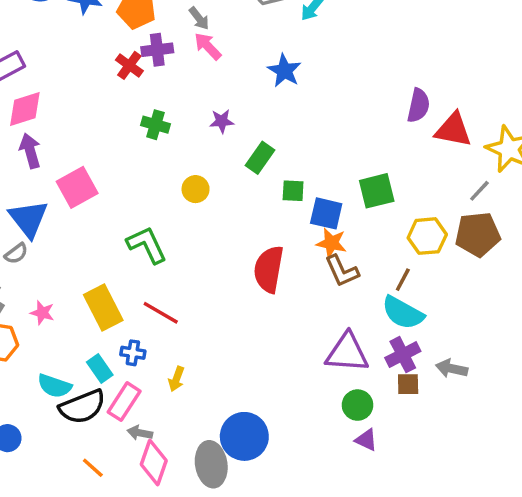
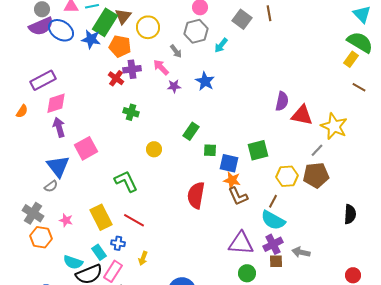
gray arrow: (199, 18) -> (176, 51), moved
purple star: (222, 121) -> (174, 86), moved

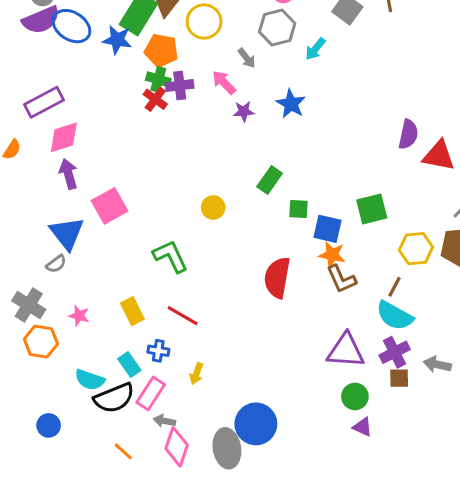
green cross: (131, 112) -> (158, 79), moved
yellow rectangle: (101, 217) -> (132, 311), size x0.7

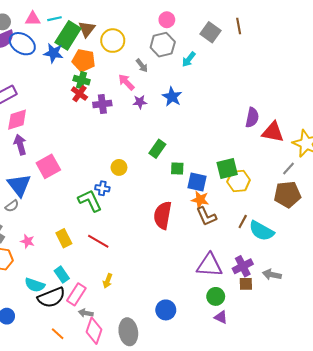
purple cross: (180, 86) -> (102, 104), moved
yellow hexagon: (416, 249) -> (239, 181), moved
cyan semicircle: (395, 316) -> (261, 231), moved
blue cross: (158, 351) -> (102, 188), moved
blue circle: (256, 424) -> (166, 310), moved, size x0.7

